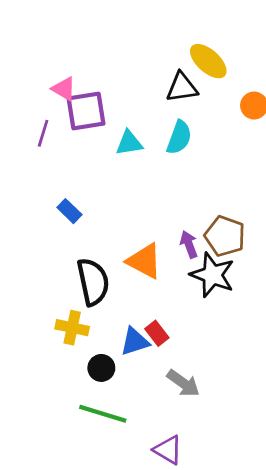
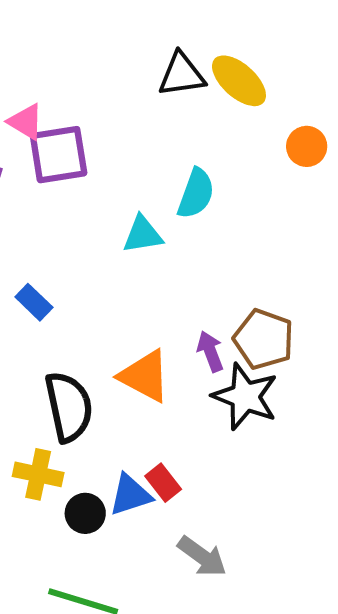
black triangle: (182, 87) -> (182, 75), moved
cyan triangle: (129, 143) -> (143, 235), moved
black circle: (101, 368) -> (85, 513), moved

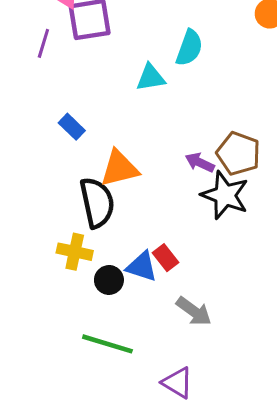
purple arrow: (210, 351) -> (200, 162), turned -44
orange triangle: (145, 376) -> (119, 168), moved, turned -42
blue triangle: (130, 495) -> (142, 267), turned 36

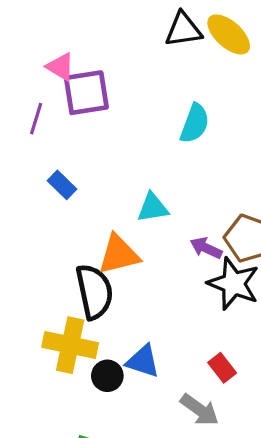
cyan triangle: (151, 78) -> (153, 208), moved
blue rectangle: (72, 127) -> (62, 185), moved
yellow cross: (75, 252) -> (70, 345), size x1.4
red rectangle: (165, 258) -> (222, 368), moved

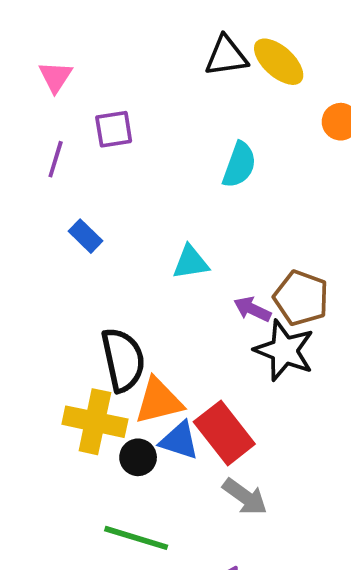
pink triangle: (60, 67) -> (56, 77), moved, turned 32
purple square: (86, 93) -> (114, 129), size x0.7
orange triangle: (119, 254) -> (159, 401), moved
red rectangle: (222, 368) -> (224, 433), moved, size x1.8

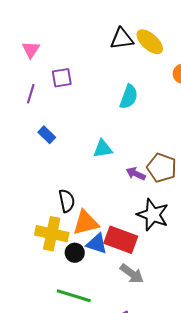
black star: (284, 350) -> (153, 215), moved
black semicircle: (123, 360) -> (67, 201), size x0.7
red rectangle: (224, 433) -> (121, 240), turned -32

